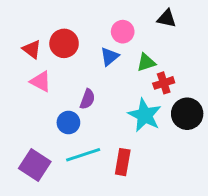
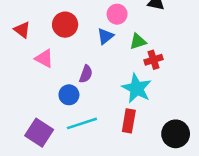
red triangle: (32, 49) -> (22, 30), moved
black circle: (187, 114) -> (176, 134), moved
red rectangle: (123, 162) -> (129, 121), moved

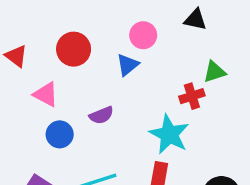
green triangle: (138, 41) -> (215, 72), moved
purple semicircle: (86, 74) -> (101, 115), turned 48
blue circle: (69, 95) -> (60, 134), moved

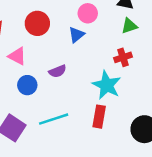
green triangle: (215, 72) -> (129, 26), moved

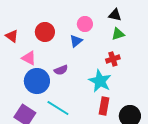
blue circle: (27, 85) -> (37, 81), size x1.6
red rectangle: (99, 117) -> (104, 106), moved
cyan line: (54, 119) -> (58, 108), turned 50

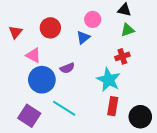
red triangle: (12, 36) -> (15, 32), turned 32

